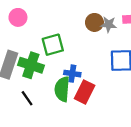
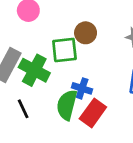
brown circle: (94, 22) -> (86, 33), moved

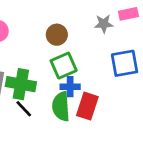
green square: (64, 50) -> (64, 66), moved
black line: (23, 109) -> (24, 109), moved

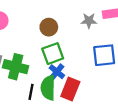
blue cross: (70, 87) -> (57, 72), turned 35
black line: (24, 109) -> (31, 92), moved, turned 49

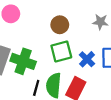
blue cross: (57, 72) -> (87, 59), moved

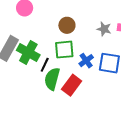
black line: (36, 88) -> (45, 65), moved

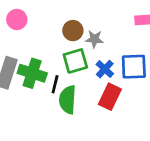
gray star: (104, 29) -> (94, 39), moved
red rectangle: (72, 85) -> (110, 97), moved

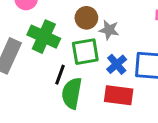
green cross: (32, 73) -> (44, 37), moved
red rectangle: (110, 97) -> (119, 95), turned 65

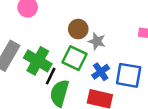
green cross: (44, 37) -> (38, 61), moved
green square: (85, 52) -> (75, 58), turned 30

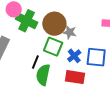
brown circle: (78, 29) -> (54, 24), size x1.5
green cross: (38, 61) -> (27, 21), moved

